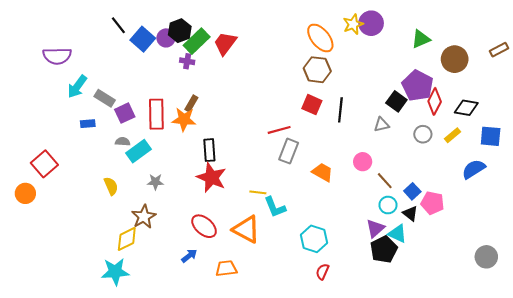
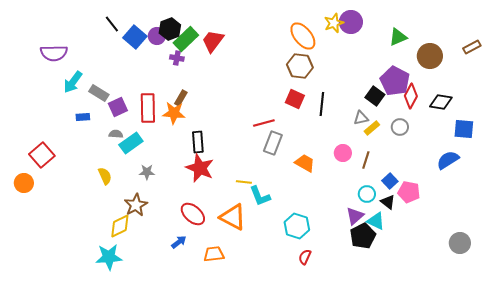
yellow rectangle: (452, 135) -> (372, 128), moved
brown line: (385, 181) -> (366, 160), moved, turned 60

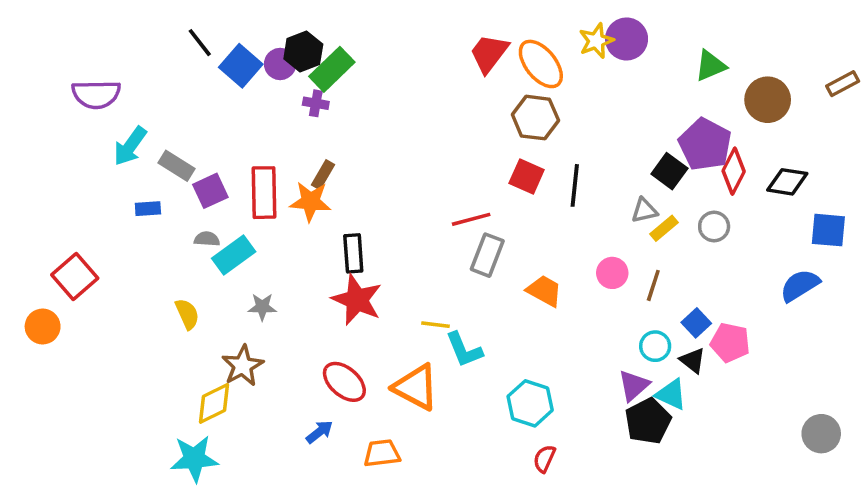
red trapezoid: (213, 41) -> (489, 53), moved

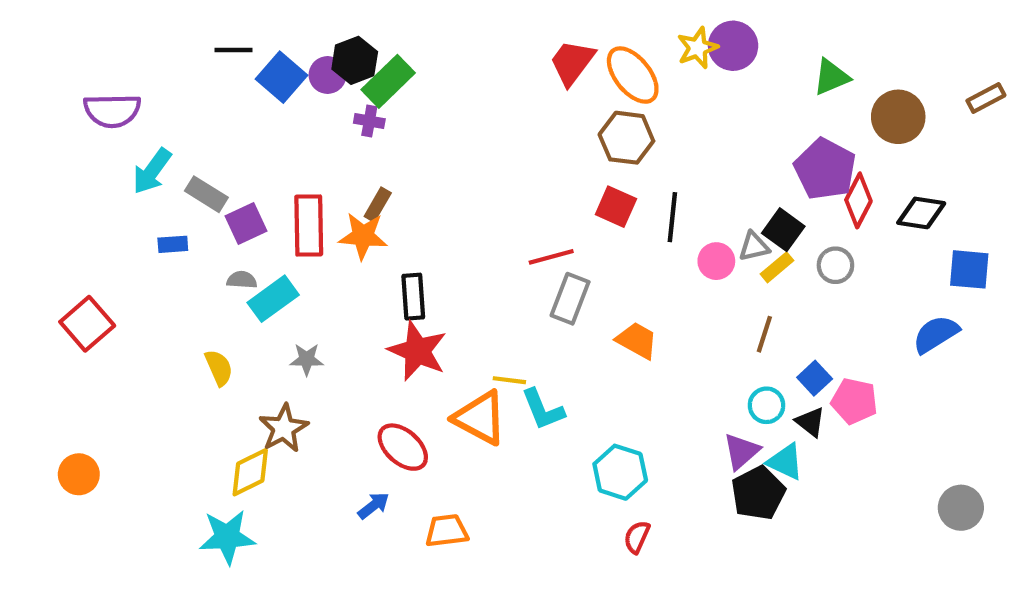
black line: (200, 43) -> (233, 50), turned -52
black square: (669, 171) -> (783, 230), moved
pink circle: (612, 273) -> (716, 261), moved
orange circle: (43, 327) -> (79, 474), moved
orange triangle: (416, 387) -> (480, 418), moved

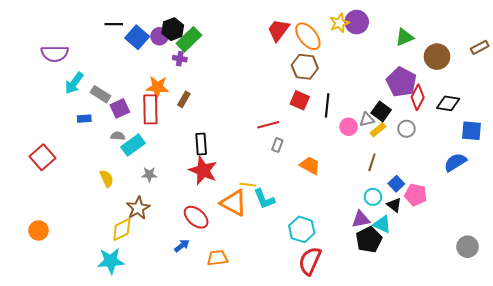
orange star: (363, 236) -> (157, 87), moved
gray rectangle: (570, 299) -> (277, 145), size x0.6
purple triangle: (741, 451) -> (361, 219), turned 30
red semicircle: (637, 537) -> (310, 261), size x1.8

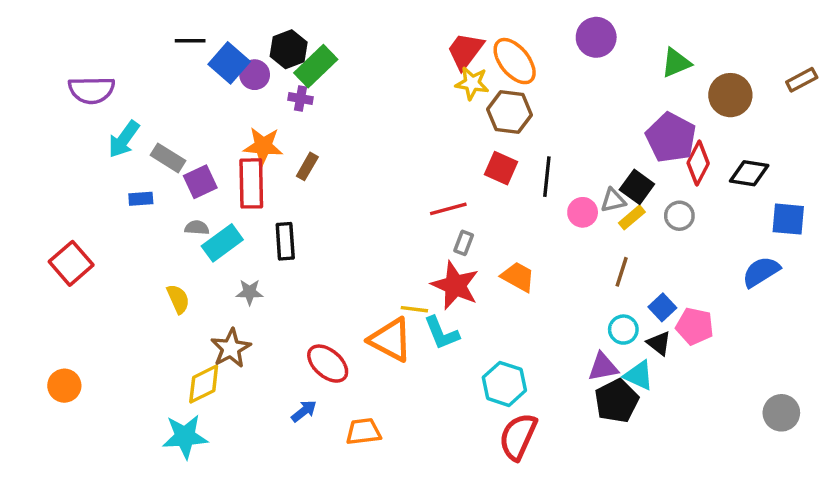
yellow star: (339, 23) -> (472, 83), moved, turned 30
purple circle: (159, 36) -> (255, 75), moved
black rectangle: (201, 144) -> (285, 241), moved
red star: (203, 170) -> (455, 285), moved

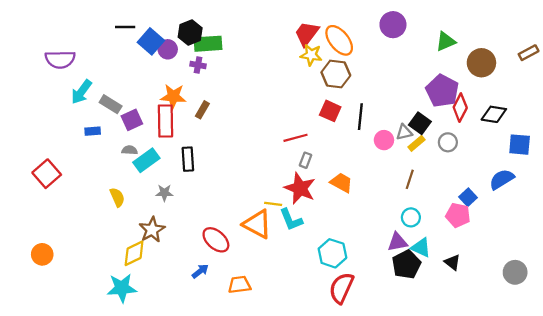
green rectangle: (316, 66) -> (208, 44), turned 40
blue square: (662, 307) -> (468, 197), moved
black triangle: (659, 343) -> (452, 262), moved

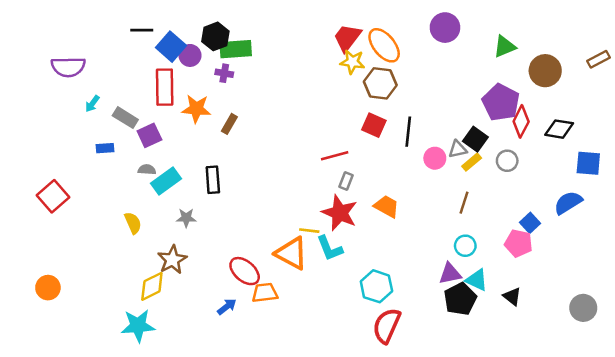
cyan arrow: (81, 92) -> (92, 104), size x0.6
red rectangle: (165, 121) -> (165, 87), moved
orange trapezoid: (239, 285) -> (265, 293), moved

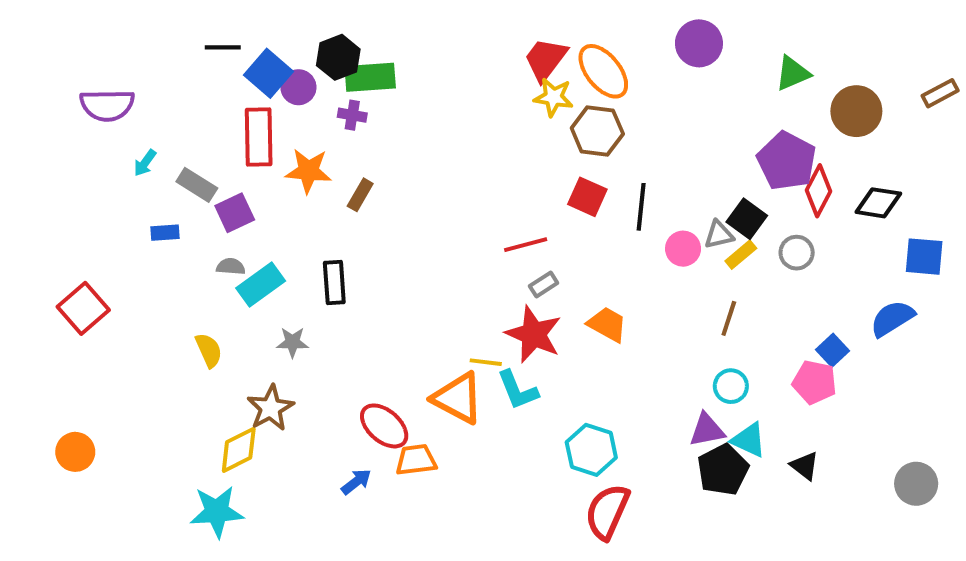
gray rectangle: (346, 181) -> (544, 284), turned 36

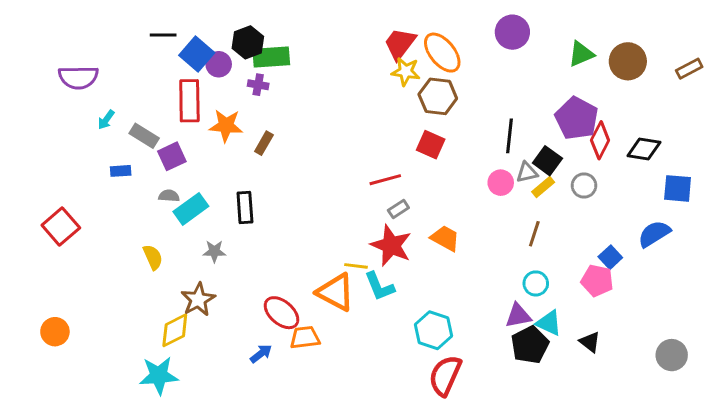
brown circle: (856, 111) -> (628, 61), moved
black line: (641, 207) -> (509, 136), moved

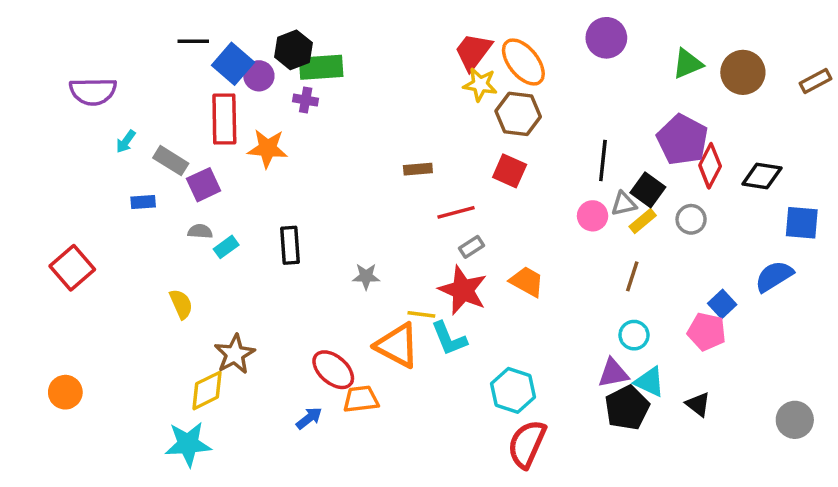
brown rectangle: (264, 143) -> (418, 169), moved, turned 55
cyan rectangle: (191, 209) -> (226, 247), size x0.6
gray star: (214, 251) -> (366, 276), moved

